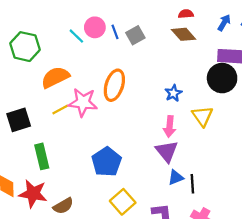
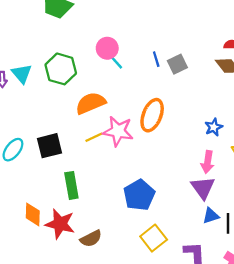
pink circle: (95, 27) -> (107, 48), moved

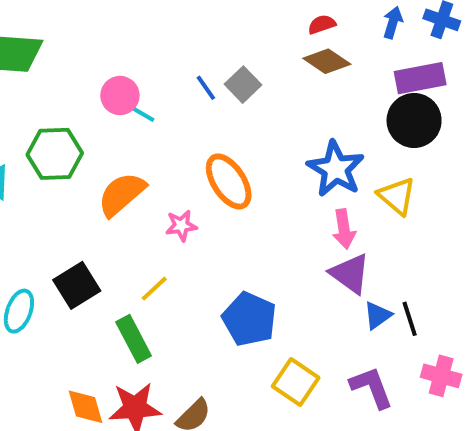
orange ellipse: (152, 115) -> (229, 181), turned -36
blue star: (214, 127) -> (336, 169), size x1.8
pink star: (118, 131) -> (181, 226), size x0.6
yellow line: (94, 137) -> (154, 289), moved

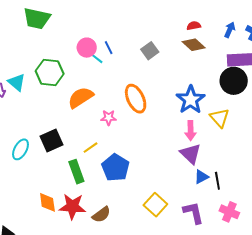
blue line: (206, 88) -> (109, 48), moved
blue pentagon: (249, 319) -> (115, 168), moved

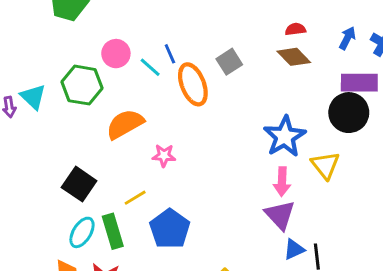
pink circle: (87, 48) -> (116, 54), moved
orange ellipse: (136, 99) -> (193, 84), moved
black square: (52, 140) -> (79, 184), turned -35
cyan ellipse: (21, 149) -> (82, 232), moved

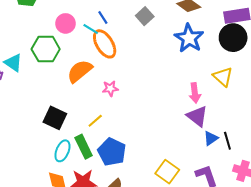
orange ellipse: (193, 84) -> (105, 44), moved
blue star: (285, 136) -> (189, 38), moved
blue pentagon: (170, 229) -> (112, 152), moved

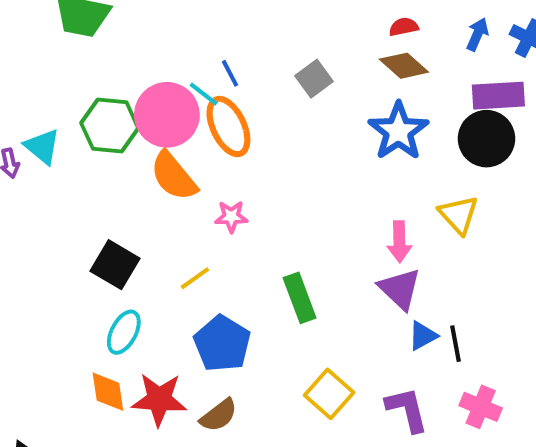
pink circle: (65, 23) -> (167, 115), moved, size x1.6
orange semicircle: (80, 71) -> (174, 176), turned -96
green rectangle: (84, 147) -> (300, 298), moved

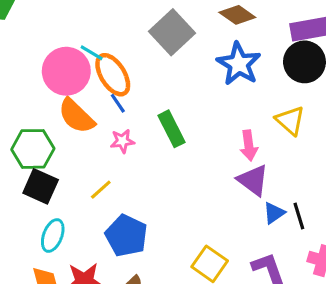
blue line: (230, 73) -> (118, 103), moved
gray square: (314, 79) -> (172, 32), size x1.6
green hexagon: (110, 126) -> (33, 149), moved
green rectangle: (300, 298) -> (172, 129), moved

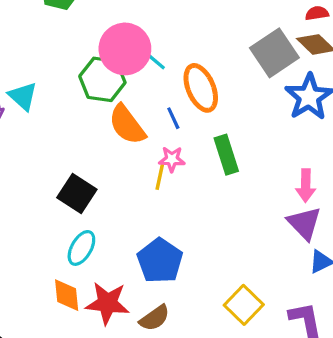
gray square: (172, 32) -> (274, 53), moved
pink circle: (66, 71) -> (125, 49), moved
orange ellipse: (113, 75) -> (201, 88), moved
green hexagon: (33, 149) -> (102, 79), moved
yellow line: (101, 190) -> (160, 177), moved, turned -45

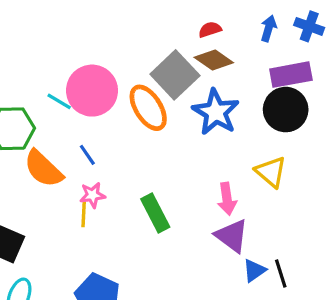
pink circle: (125, 49) -> (92, 91), moved
orange ellipse: (201, 88) -> (148, 108), moved
green rectangle: (226, 155) -> (155, 213), moved

